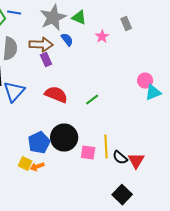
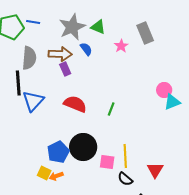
gray rectangle: (126, 24) -> (145, 33), size x1.5
green line: (92, 100) -> (111, 109), turned -32
black semicircle: (120, 158) -> (125, 179), moved

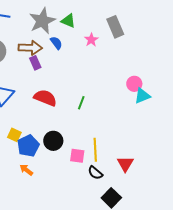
black circle: (83, 147) -> (53, 141), size x0.7
yellow square: (44, 173) -> (14, 135), moved
orange arrow: (56, 176) -> (26, 170), turned 56

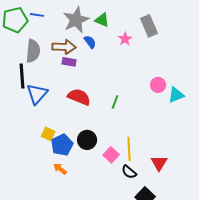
purple rectangle: (35, 63) -> (69, 62), turned -56
pink circle: (134, 84) -> (158, 85), moved
pink square: (77, 156) -> (111, 155), turned 35

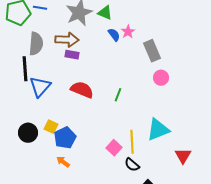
gray rectangle: (149, 26) -> (152, 51), moved
blue semicircle: (90, 42) -> (114, 35), moved
cyan triangle: (176, 95) -> (158, 130), moved, size x1.4
black circle: (87, 140) -> (28, 133), moved
red triangle: (159, 163) -> (183, 156), moved

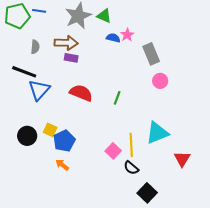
blue semicircle: (114, 35) -> (113, 38), turned -40
gray semicircle: (36, 44) -> (35, 47), size x0.6
black line: (25, 69) -> (24, 72), turned -65

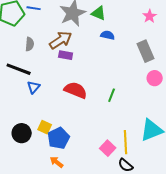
pink star: (127, 35) -> (150, 16), moved
brown arrow: (66, 43) -> (61, 40), turned -35
blue triangle: (39, 90) -> (34, 87), size x0.6

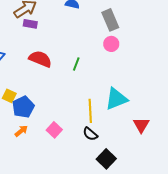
pink circle: (155, 78) -> (111, 44), moved
pink square: (108, 148) -> (54, 130), moved
orange arrow: (57, 162) -> (21, 131), turned 104

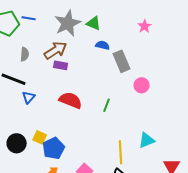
gray rectangle: (110, 20) -> (122, 61), moved
cyan triangle: (116, 99) -> (147, 140), size x0.7

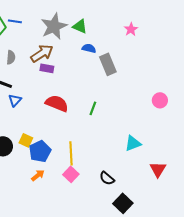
pink circle: (142, 85) -> (160, 100), moved
yellow line: (121, 152) -> (71, 153), moved

